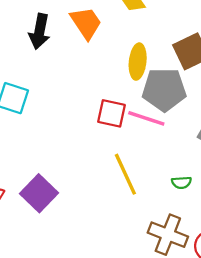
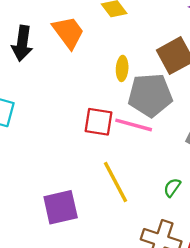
yellow ellipse: (138, 62) -> (122, 68), size x0.7
green semicircle: (181, 183) -> (172, 188), turned 132
purple square: (39, 193) -> (61, 207), moved, turned 36

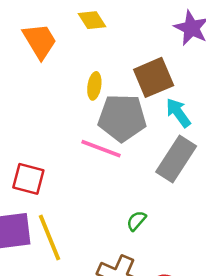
red square: (99, 122) -> (28, 179), moved
yellow line: (116, 182) -> (49, 238), moved

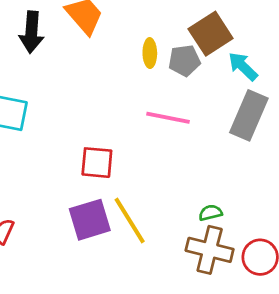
gray pentagon: (122, 118) -> (184, 61), moved, size x0.6
green semicircle: (136, 221) -> (210, 213), moved, turned 45

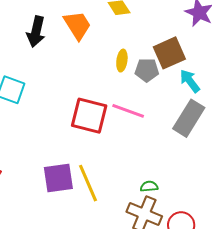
red square: (97, 163) -> (89, 116), moved, size x1.4

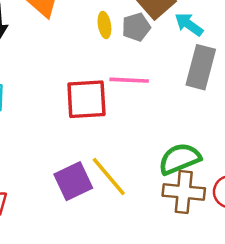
green semicircle: (149, 186) -> (180, 159), size x2.0

